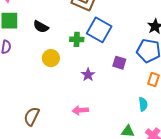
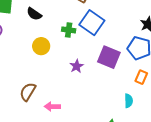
purple square: (119, 63) -> (109, 57), size x1.6
pink arrow: (80, 110) -> (52, 107), moved
brown semicircle: (32, 116) -> (28, 92), moved

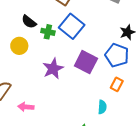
black semicircle: (34, 14) -> (29, 22), moved
purple star: (77, 66) -> (53, 69), size x1.5

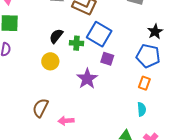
black semicircle: (29, 22) -> (56, 36), turned 98
purple square: (86, 62) -> (107, 59), moved, size x0.6
orange rectangle: (117, 84) -> (144, 83), moved

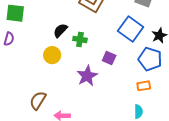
blue square: (99, 34) -> (131, 29), moved
orange rectangle: (144, 83) -> (144, 86), turned 56

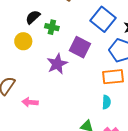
purple square: (109, 58) -> (80, 47), size x1.5
orange rectangle: (144, 86) -> (113, 77), size x1.5

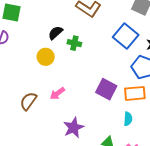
purple square: (80, 47) -> (106, 89), moved
purple star: (57, 64) -> (74, 128), moved
pink arrow: (30, 102) -> (57, 93), moved, turned -42

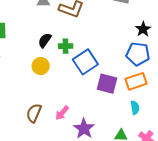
blue square: (126, 36) -> (85, 62), moved, turned 30
pink arrow: (57, 93) -> (62, 113), moved

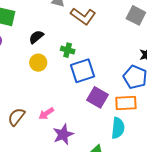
black semicircle: (45, 40) -> (36, 37), moved
cyan semicircle: (135, 108) -> (118, 128), size x1.5
brown semicircle: (34, 113) -> (16, 117), moved

